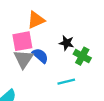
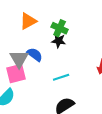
pink square: (22, 41) -> (16, 74), moved
green cross: (82, 56) -> (60, 28), moved

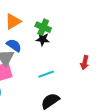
blue semicircle: (35, 55) -> (14, 45), moved

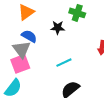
green cross: (43, 27) -> (77, 13), moved

